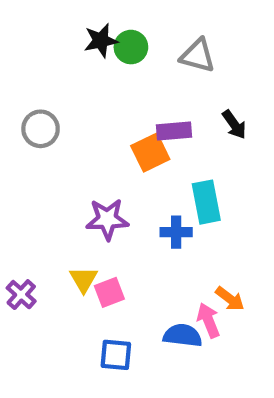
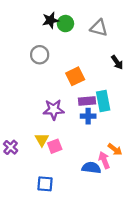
gray circle: (41, 129) -> (40, 55), moved
purple rectangle: (174, 131) -> (87, 101), moved
blue square: (116, 355) -> (45, 184), moved

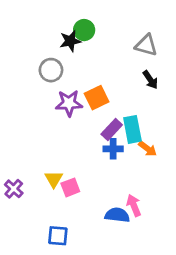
black star: (50, 20) -> (70, 41), moved
gray triangle: (99, 28) -> (146, 45), moved
purple rectangle: (87, 101) -> (112, 129), turned -42
purple star: (54, 110) -> (69, 103), moved
orange arrow: (115, 149) -> (148, 149), moved

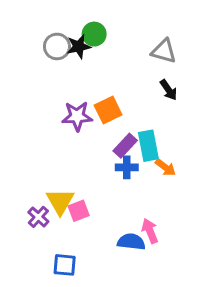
gray circle: (51, 70) -> (57, 46), moved
yellow triangle: (54, 179) -> (60, 201), size x1.4
purple cross: (14, 189) -> (38, 217), moved

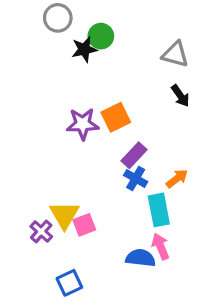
gray circle: (57, 46) -> (58, 18), moved
cyan rectangle: (148, 146) -> (159, 210), moved
blue cross: (127, 167) -> (136, 178), turned 30
orange arrow: (165, 167) -> (177, 178), turned -75
blue square: (65, 265) -> (69, 283), turned -30

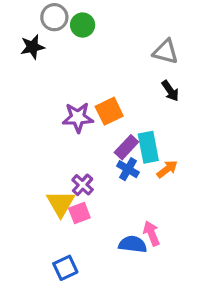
green circle: (101, 36) -> (83, 25), moved
black star: (84, 49) -> (32, 47), moved
cyan rectangle: (159, 210) -> (148, 147), moved
purple cross: (41, 231) -> (83, 185), moved

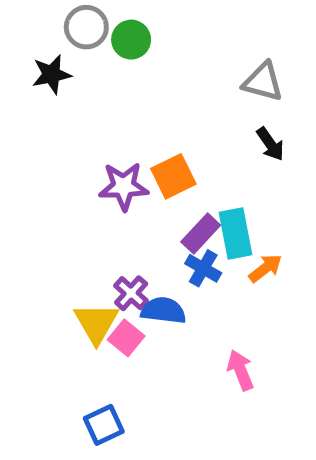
pink square: (79, 213) -> (126, 338), turned -30
blue semicircle: (133, 244) -> (163, 311), moved

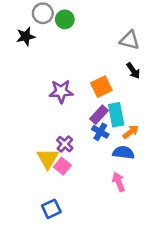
orange square: (173, 176) -> (101, 87), moved
blue semicircle: (163, 311) -> (123, 153), moved

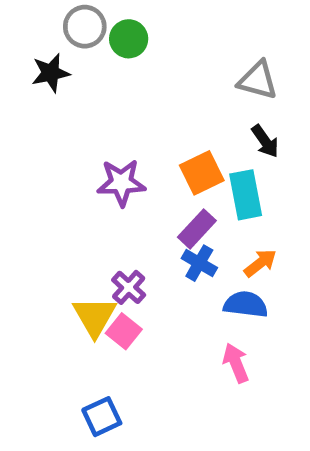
cyan rectangle: (116, 115) -> (246, 195), moved

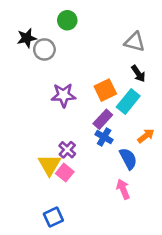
gray circle: (85, 27) -> (44, 49), moved
cyan rectangle: (246, 195) -> (128, 102), turned 50
orange arrow: (260, 263) -> (146, 136), moved
blue semicircle: (246, 304) -> (128, 159), turned 55

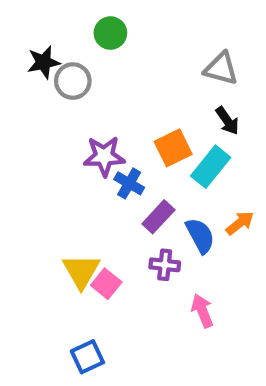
purple rectangle: (103, 119) -> (158, 217), moved
blue cross: (104, 137) -> (129, 183), moved
purple cross: (67, 150) -> (165, 265), moved, turned -36
blue semicircle: (128, 159) -> (200, 236), moved

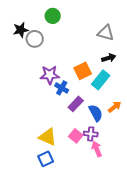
black arrow: (227, 121) -> (109, 58), turned -72
purple cross: (165, 265) -> (91, 134), moved
yellow triangle: (81, 271) -> (48, 137), moved, turned -36
pink square: (106, 284) -> (76, 136), moved
blue square: (87, 357) -> (46, 159), moved

